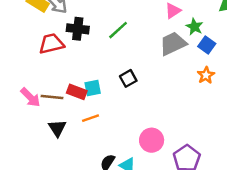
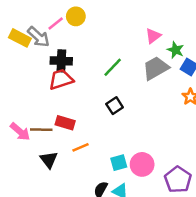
green line: (118, 30) -> (113, 67), moved
red trapezoid: (51, 44) -> (61, 79), moved
cyan square: (93, 88) -> (119, 163), moved

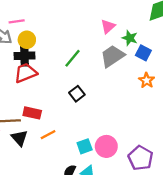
yellow circle: (76, 16) -> (27, 40), moved
pink line: (56, 23) -> (17, 21), turned 35
black triangle: (49, 160) -> (19, 138), moved

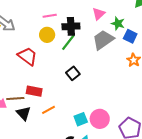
pink line: (17, 21) -> (50, 16), moved
yellow circle: (27, 40) -> (47, 35), moved
black cross: (24, 56) -> (71, 26), moved
red trapezoid: (26, 73) -> (27, 56), turned 60

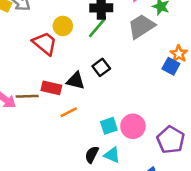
yellow circle: (47, 35) -> (63, 26), moved
blue square: (130, 36) -> (171, 66), moved
black triangle: (24, 113) -> (76, 81), moved, turned -35

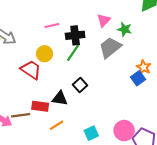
blue square: (171, 66) -> (138, 78), turned 32
pink circle: (133, 126) -> (124, 131), moved

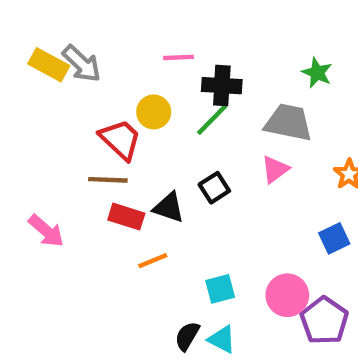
pink triangle: (104, 20) -> (275, 169), moved
green star: (125, 29) -> (317, 73), moved
gray trapezoid: (110, 47) -> (288, 122), turned 40
blue square: (138, 78) -> (334, 238), moved
brown line: (21, 115) -> (108, 180), moved

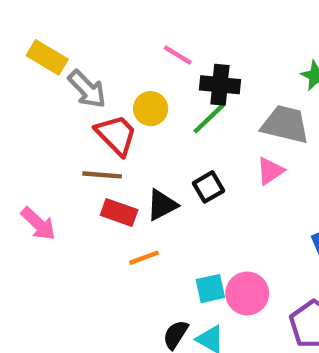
pink line: (179, 57) -> (178, 55), turned 32
gray arrow: (82, 64) -> (87, 89), moved
black triangle: (169, 207) -> (162, 205), turned -48
pink circle: (287, 295) -> (247, 293), moved

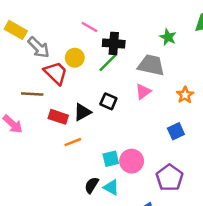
brown line: (102, 175) -> (32, 94), moved
black square: (209, 187) -> (108, 101), turned -35

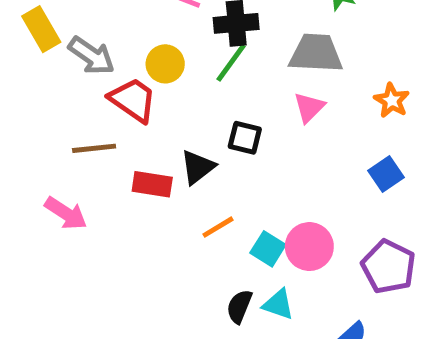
yellow rectangle: (16, 30) -> (41, 29), turned 40
orange line: (73, 142) -> (218, 227), moved
cyan square: (111, 159) -> (268, 249), turned -35

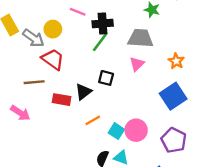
yellow circle: (165, 64) -> (53, 29), moved
blue square: (386, 174) -> (173, 96), size x1.6

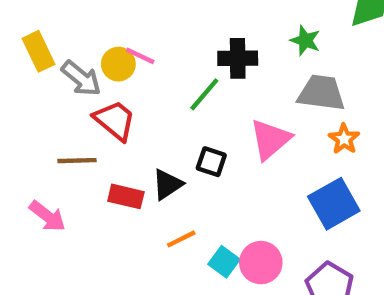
pink line: (78, 12) -> (140, 56), moved
black cross: (103, 23) -> (238, 58), moved
gray trapezoid: (140, 38) -> (321, 93), moved
pink triangle: (137, 64) -> (270, 139), size x1.5

